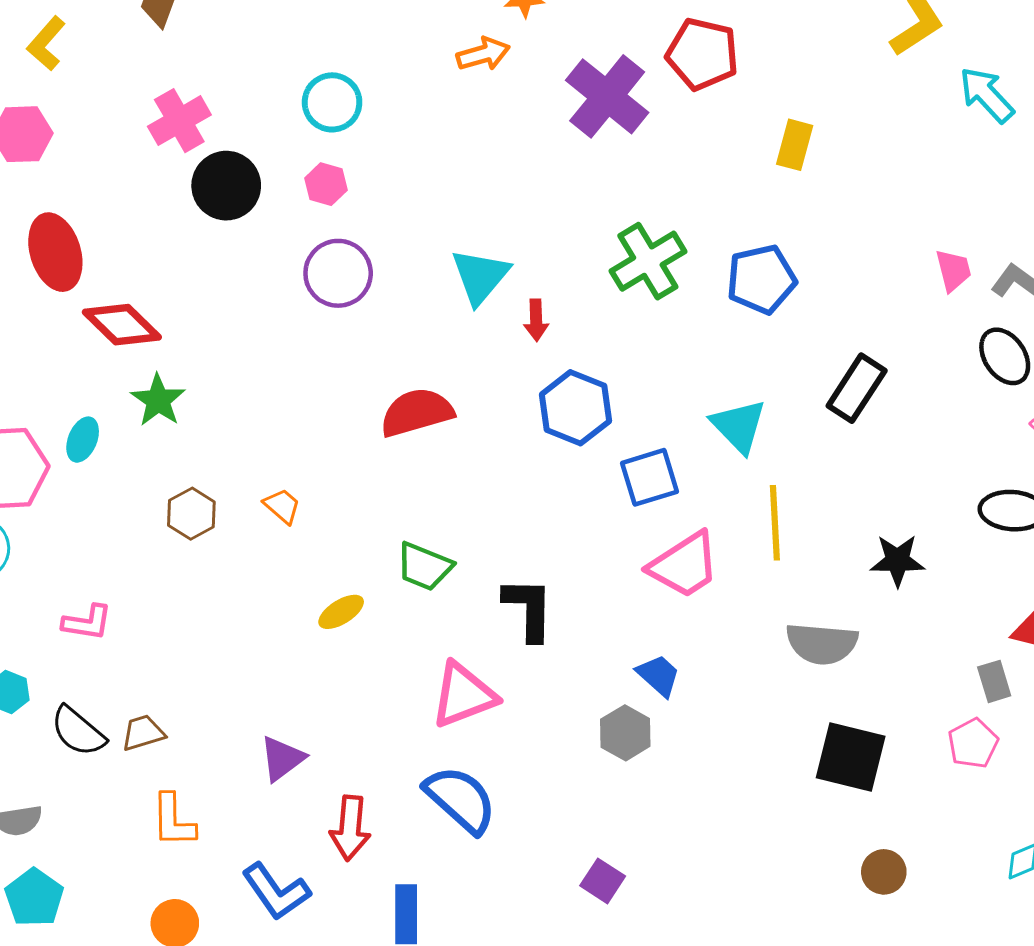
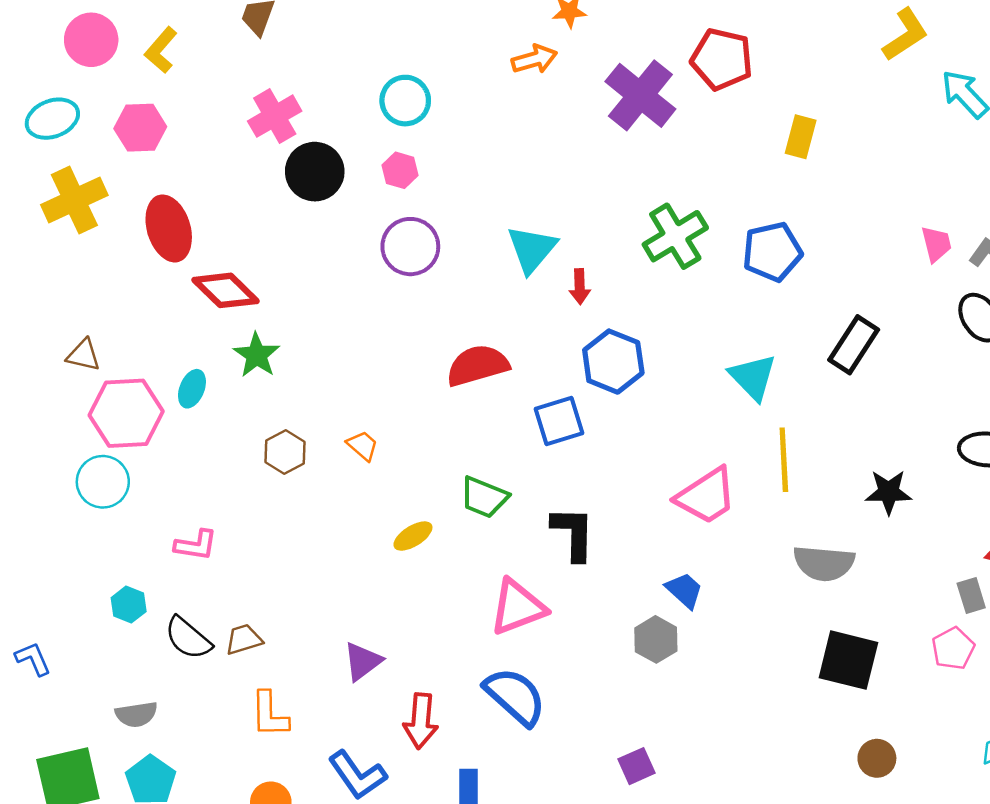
blue square: (649, 477) -> (559, 421), moved
purple square: (603, 881) -> (637, 766), turned 33

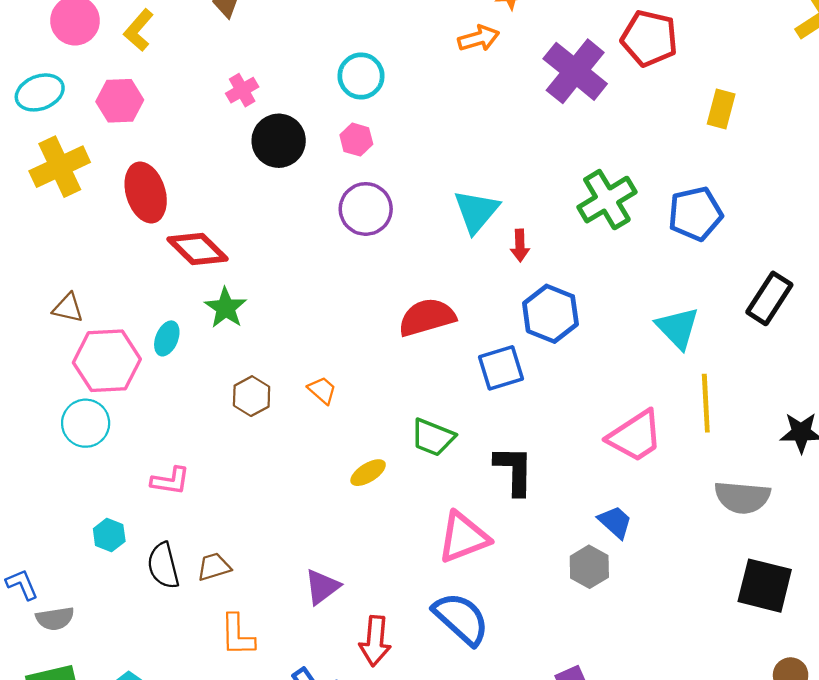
pink cross: (275, 116) -> (242, 90), size x0.7
black semicircle: (188, 638) -> (163, 566), turned 36
gray semicircle: (136, 714) -> (55, 619), moved

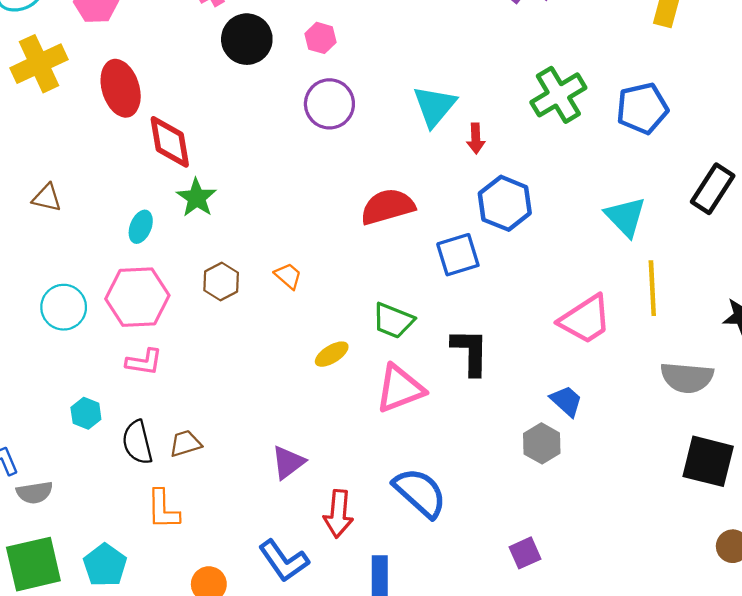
red diamond: (197, 249) -> (170, 142), turned 36
pink hexagon: (107, 361) -> (137, 297), moved
pink triangle: (463, 537) -> (400, 389), moved
orange L-shape: (237, 635) -> (163, 509), moved

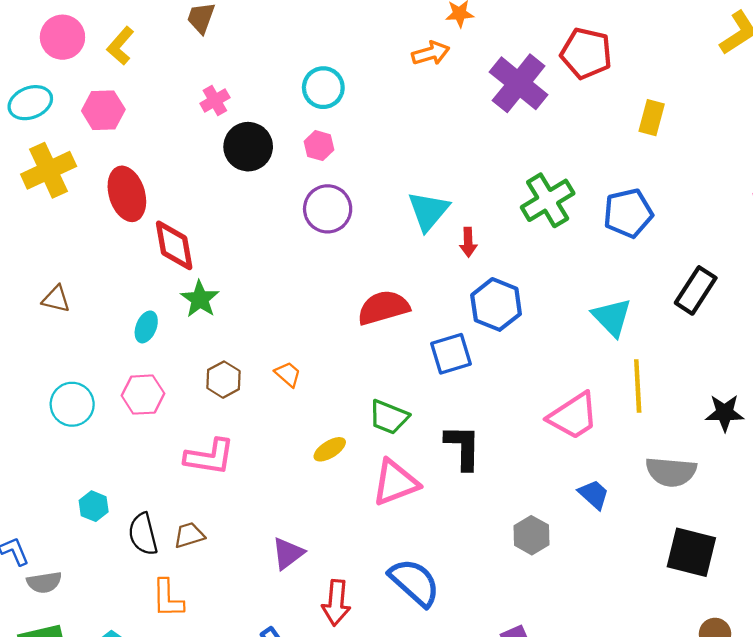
pink hexagon: (137, 297) -> (143, 395), size x0.7
pink L-shape: (144, 362) -> (210, 457), moved, size x1.4
blue trapezoid: (566, 401) -> (594, 494), moved

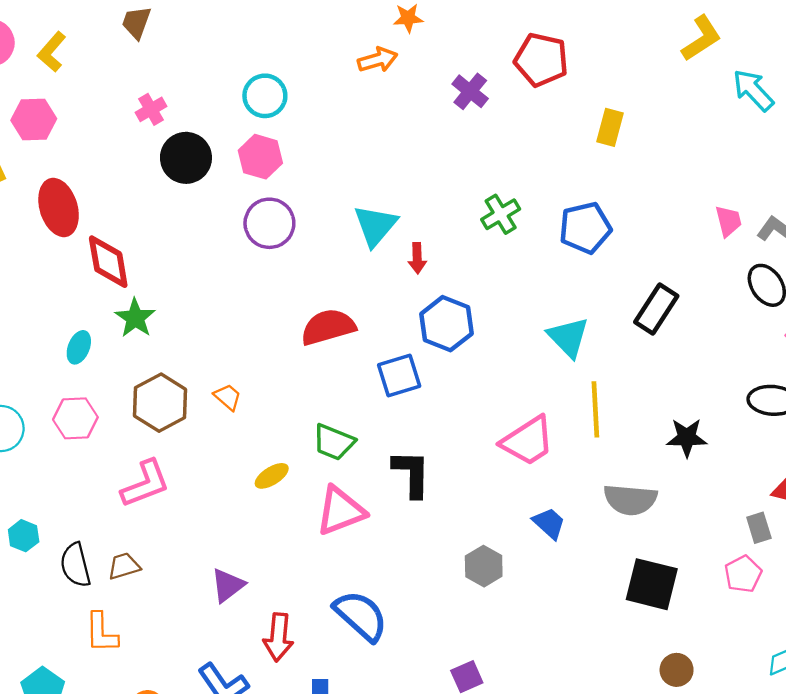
purple cross: (519, 83) -> (470, 91), size x0.6
pink hexagon: (319, 146) -> (260, 157), size x1.4
green cross: (548, 200) -> (501, 214), size x0.7
brown hexagon: (223, 380) -> (160, 403), size x1.5
pink L-shape: (210, 457) -> (145, 484), turned -30

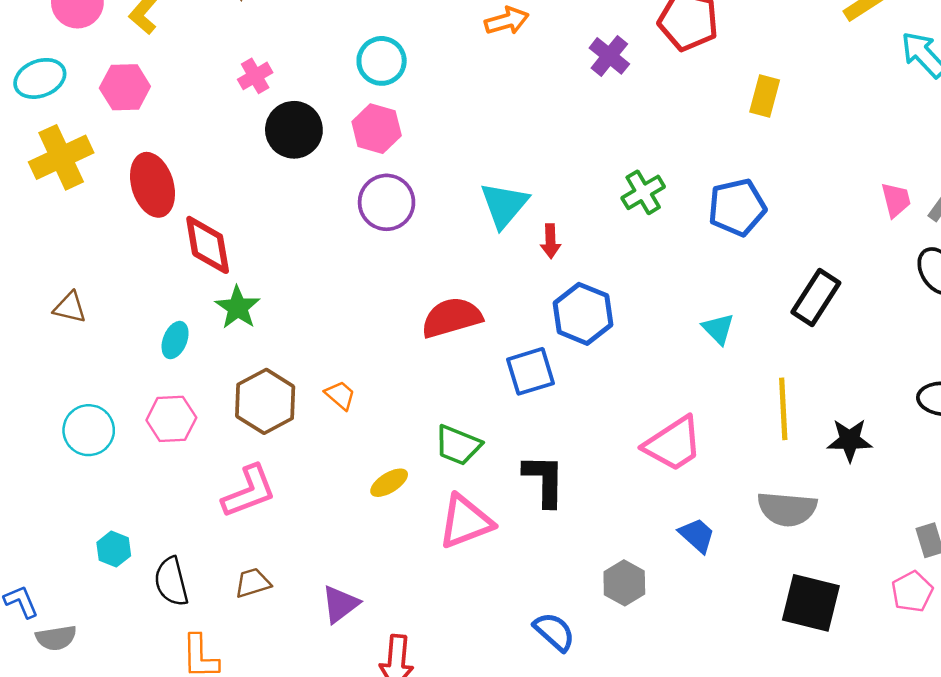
cyan triangle: (568, 337) -> (718, 329), size x0.7
yellow line: (595, 409) -> (783, 409), moved
brown trapezoid: (124, 566) -> (253, 583), moved
blue semicircle: (361, 616) -> (554, 632), moved, size x0.7

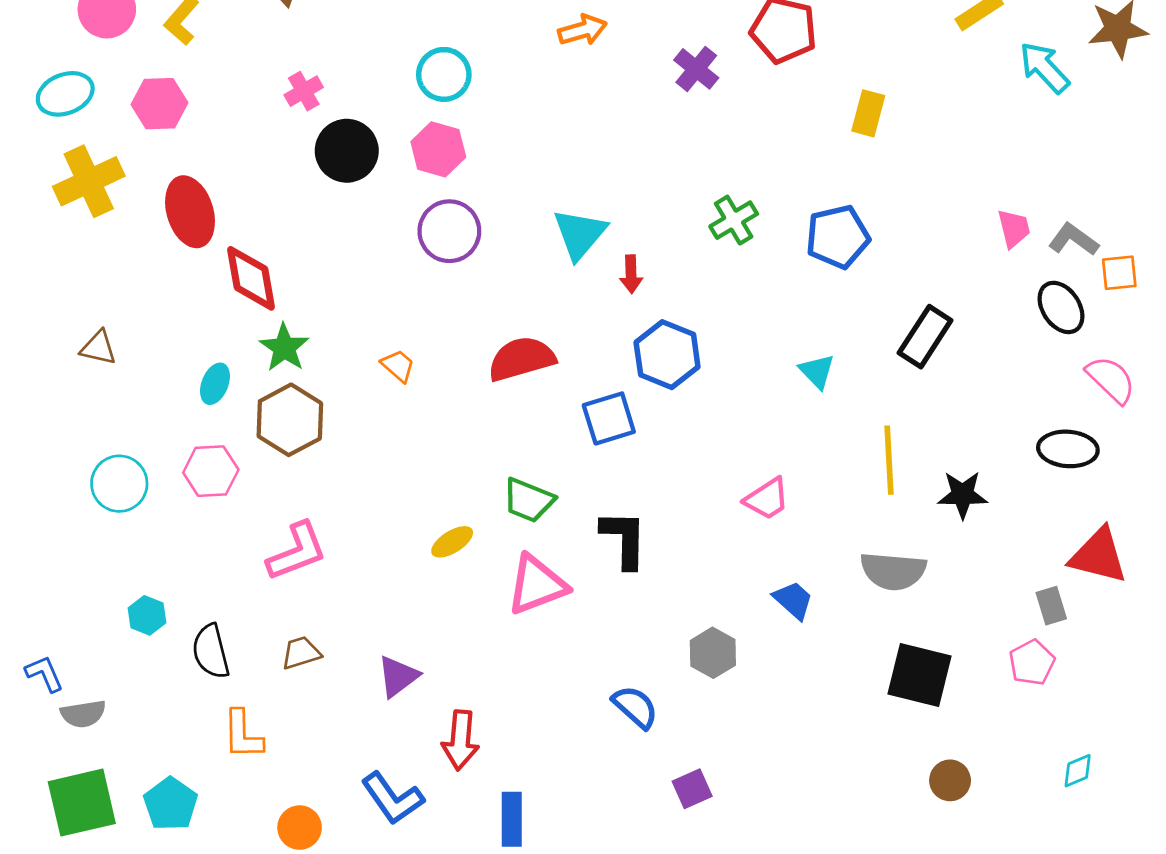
orange trapezoid: (340, 395) -> (398, 366), moved
brown hexagon: (265, 401) -> (290, 420), moved
pink trapezoid: (673, 444) -> (767, 499), size x0.7

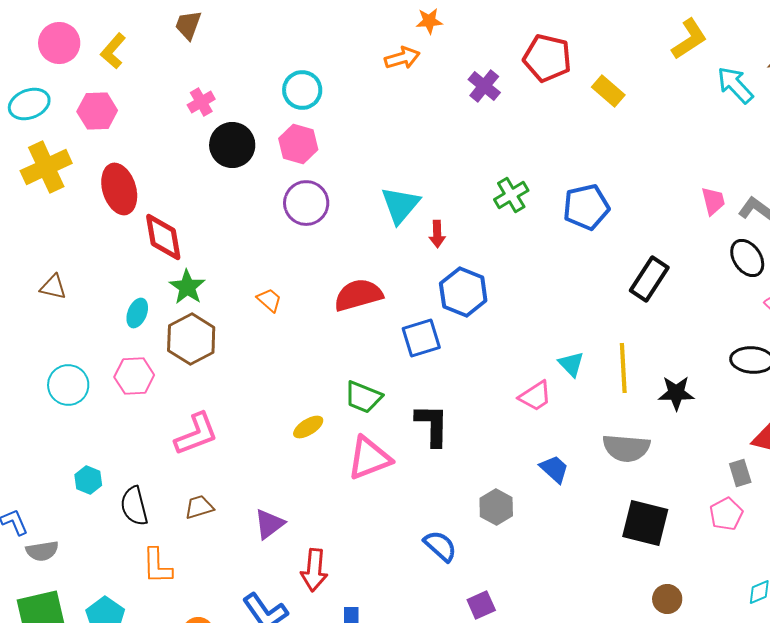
yellow rectangle: (868, 113) -> (608, 91), moved, turned -64
cyan triangle: (817, 371) -> (571, 364), moved

